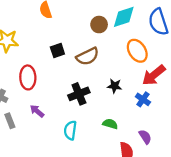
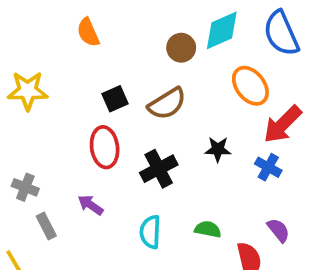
red ellipse: (28, 77) -> (105, 147), moved
green semicircle: (110, 124) -> (208, 229), moved

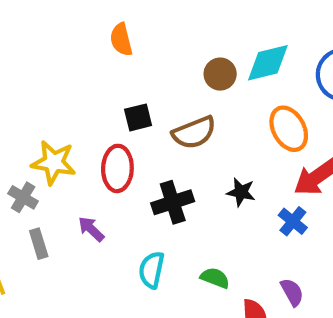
yellow star: (28, 91) -> (54, 163), moved

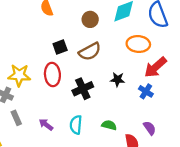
brown circle: (220, 74) -> (90, 19), moved
orange ellipse: (289, 129) -> (138, 44), turned -50
purple arrow: (91, 229) -> (46, 125), moved

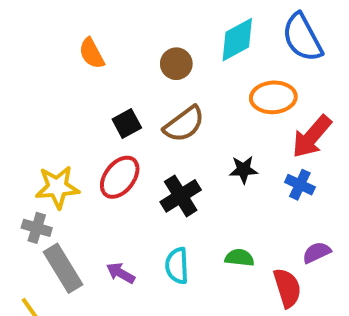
red ellipse: (52, 75) -> (120, 177), turned 50
gray rectangle: (16, 118) -> (63, 268), size x1.6
purple semicircle: (150, 128) -> (317, 252), turned -72

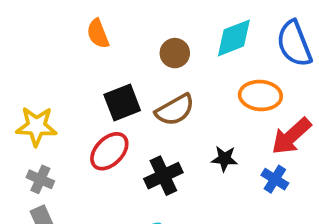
black square: (127, 123) -> (122, 102), size x1.4
yellow star: (57, 187) -> (36, 126), moved
gray cross: (37, 228) -> (40, 179), moved

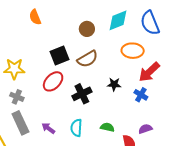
orange semicircle: (98, 34) -> (35, 17), moved

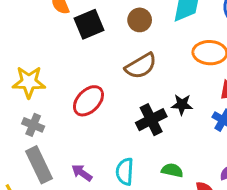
black square: (59, 56) -> (89, 24), moved
black cross: (82, 94) -> (151, 120), moved

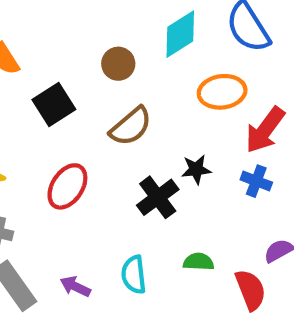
black square: (89, 24) -> (54, 105), moved

